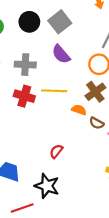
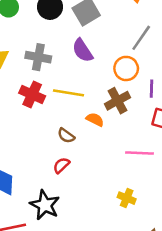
brown semicircle: (97, 123) -> (66, 136), moved

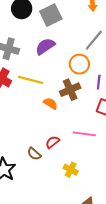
purple semicircle: (83, 50) -> (45, 46), turned 84
brown semicircle: (66, 136) -> (34, 154), moved
red semicircle: (61, 165) -> (53, 142), moved

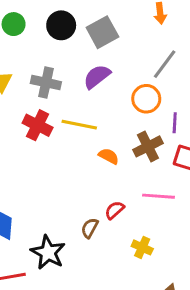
brown cross: (70, 90) -> (148, 146), moved
brown semicircle: (34, 154) -> (90, 228), turned 80

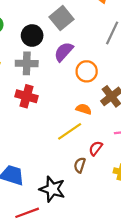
black circle: (61, 25) -> (32, 36), moved
orange circle: (146, 99) -> (87, 71), moved
yellow line: (79, 125) -> (70, 131), moved, turned -35

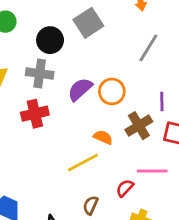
purple semicircle: (64, 52) -> (80, 89), moved
red cross: (26, 96) -> (35, 114), turned -35
red semicircle: (96, 148) -> (125, 188), moved

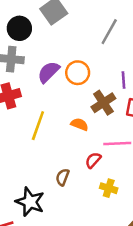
orange semicircle: (103, 137) -> (80, 124), moved
yellow line: (83, 163) -> (38, 126), moved, turned -40

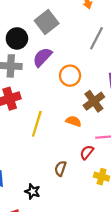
purple semicircle: (49, 72) -> (42, 57), moved
black star: (30, 202) -> (32, 191), size x0.6

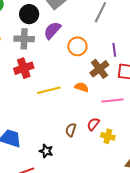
yellow line: (37, 124) -> (49, 90), turned 60
red semicircle: (87, 152) -> (93, 124), moved

